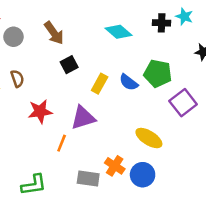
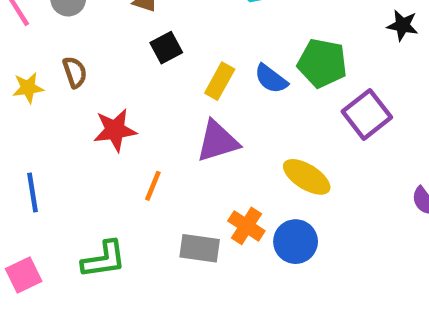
purple triangle: (83, 118) -> (218, 141), moved

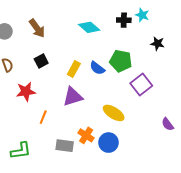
black square: (166, 48) -> (41, 61), moved

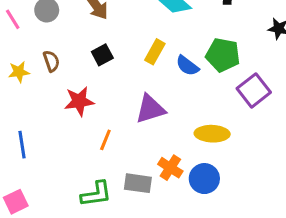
yellow rectangle: (74, 69) -> (155, 52), moved
yellow ellipse: (114, 113) -> (212, 134), turned -30
green L-shape: (21, 151) -> (96, 194), moved

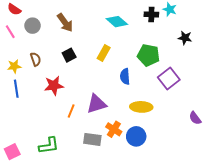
blue semicircle: (187, 66) -> (125, 76), moved, turned 49
purple triangle: (150, 109) -> (97, 104), moved
blue line: (22, 145) -> (16, 89), moved
green L-shape: (96, 194) -> (49, 146), moved

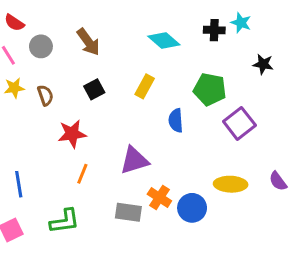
yellow star: (14, 66) -> (14, 88), moved
blue line: (16, 89) -> (19, 184), moved
yellow ellipse: (141, 107) -> (231, 184), moved
orange line: (71, 111) -> (82, 174), moved

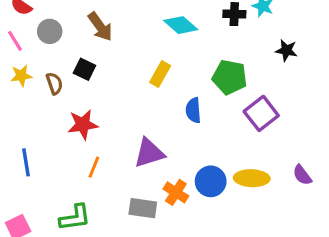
black square: (94, 89) -> (84, 69), moved, turned -36
blue line: (19, 184) -> (26, 162), moved
blue circle: (192, 208) -> (211, 181), moved

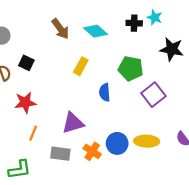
brown arrow: (100, 27) -> (60, 29), moved
black star: (286, 50) -> (172, 49), size x1.5
gray rectangle: (143, 208) -> (60, 154), moved

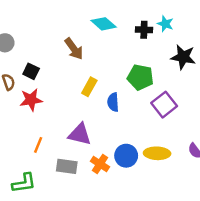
brown arrow: (60, 29) -> (74, 49), moved
cyan diamond: (96, 31) -> (104, 24), moved
yellow rectangle: (81, 66) -> (89, 87), moved
red star: (25, 103) -> (31, 100), moved
purple triangle: (73, 123) -> (80, 134), turned 30

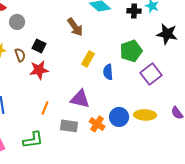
green pentagon: (140, 77) -> (131, 51), turned -30

